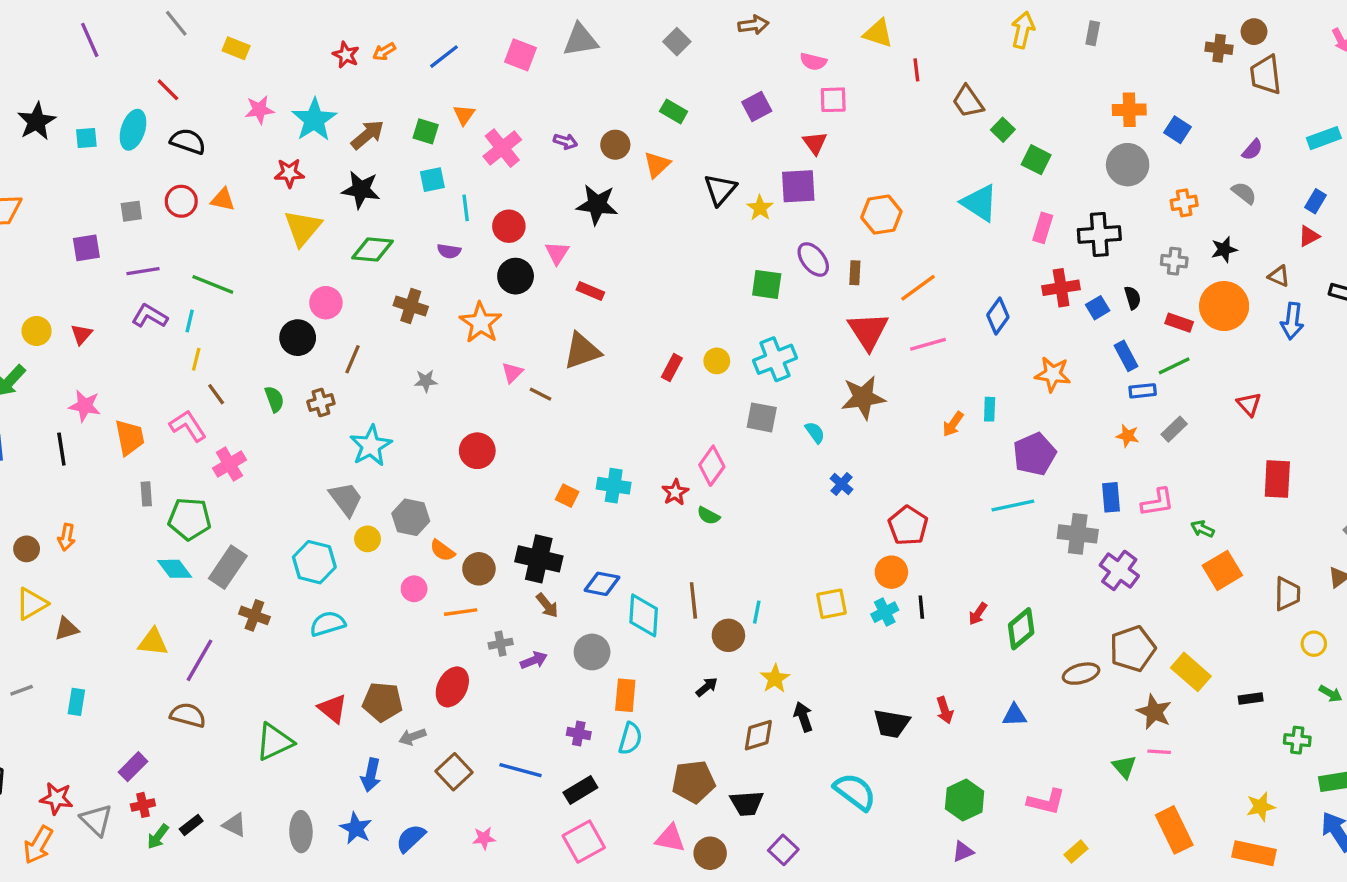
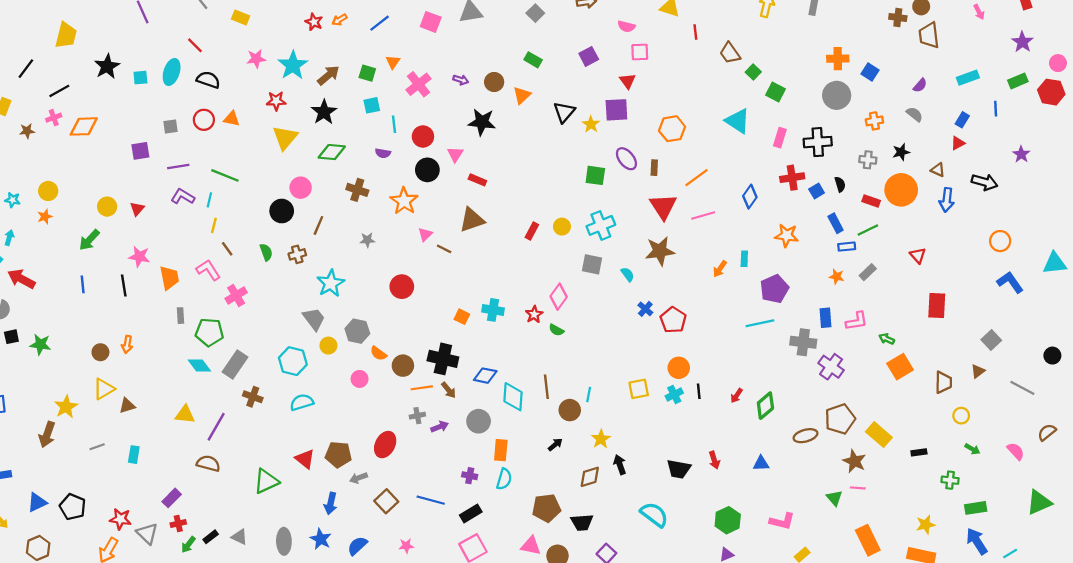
black star: (361, 190) -> (324, 112), turned 30
red pentagon: (908, 526) -> (673, 320), moved
orange line: (461, 612) -> (422, 388), moved

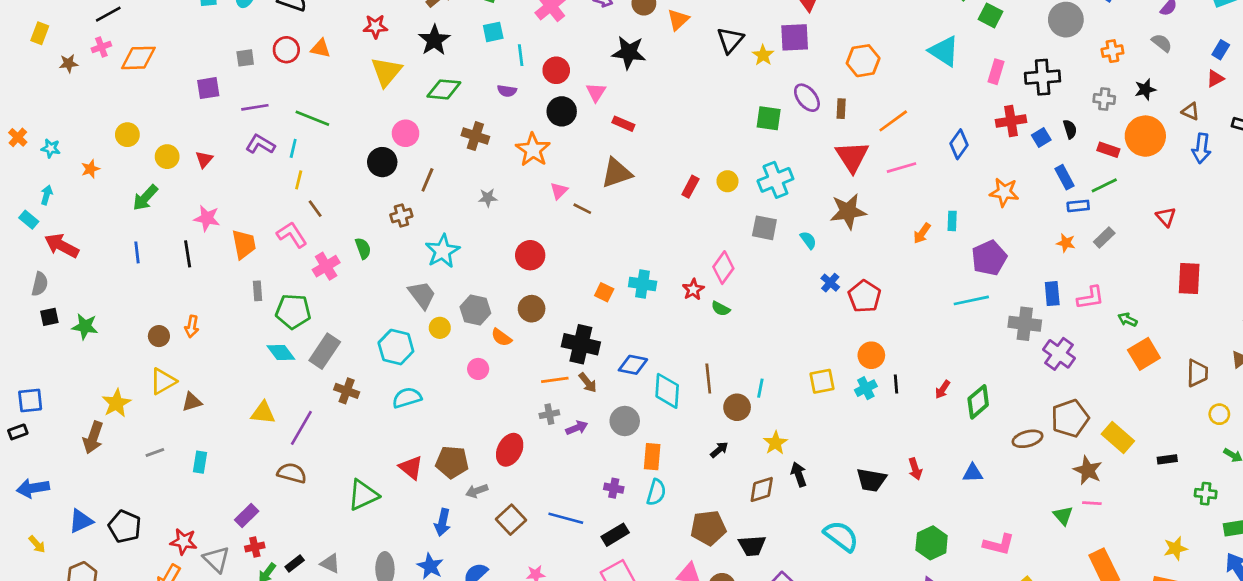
yellow circle: (48, 191) -> (127, 135), moved
green semicircle: (266, 252) -> (363, 248), moved
brown circle: (403, 366) -> (532, 309), moved

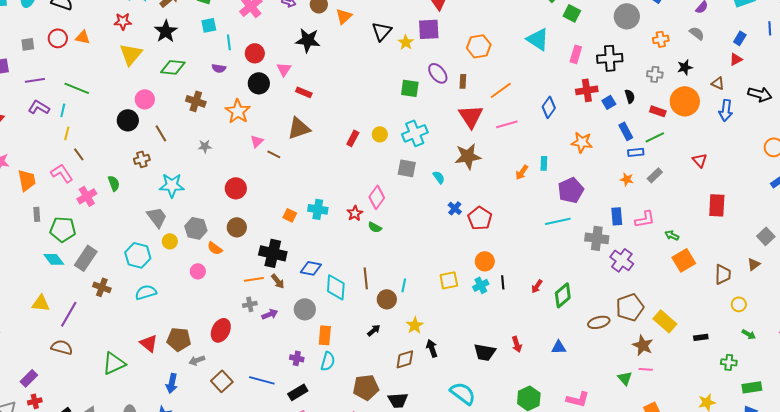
brown line: (427, 180) -> (161, 133), turned -54
cyan star: (443, 251) -> (172, 185), turned 30

